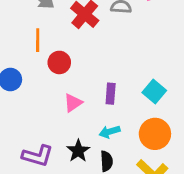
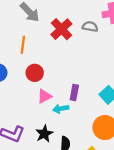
red circle: (59, 62) -> (35, 73), moved
cyan arrow: (109, 132) -> (61, 109), moved

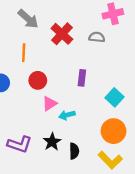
gray semicircle: (90, 27) -> (97, 37), moved
purple rectangle: (74, 93) -> (82, 78), moved

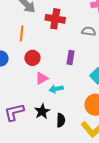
red cross: (62, 34) -> (55, 19), turned -36
gray semicircle: (97, 37) -> (89, 31), moved
purple L-shape: (20, 144) -> (14, 112), turned 145

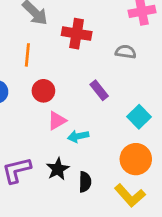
purple rectangle: (71, 58) -> (99, 90), turned -48

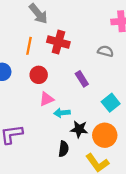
red cross: (77, 34) -> (58, 42), moved
black star: (58, 169) -> (79, 129), moved, turned 30

